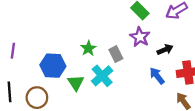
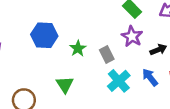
blue hexagon: (53, 66) -> (44, 35), moved
cyan cross: (102, 76) -> (119, 81), moved

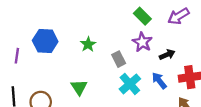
blue hexagon: (44, 35) -> (45, 41), moved
green star: (78, 48) -> (88, 44), moved

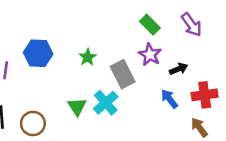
purple arrow: (178, 16) -> (192, 25), turned -95
gray rectangle: (119, 59) -> (123, 74), size x1.5
cyan cross: (130, 84) -> (106, 103), moved

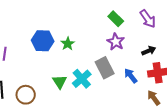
blue hexagon: (38, 53) -> (43, 41), moved
black arrow: (179, 69) -> (149, 51), moved
gray rectangle: (123, 74) -> (105, 68), moved

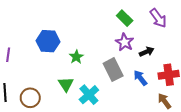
green star: (68, 44) -> (76, 57), moved
black arrow: (149, 51) -> (147, 52), moved
cyan cross: (82, 79) -> (89, 95), moved

